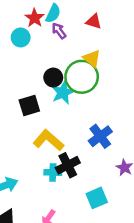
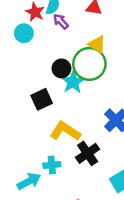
cyan cross: (53, 172) -> (52, 165), moved

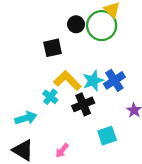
cyan star: (73, 82) -> (93, 81), moved
cyan cross: (52, 165) -> (50, 97), moved, turned 32

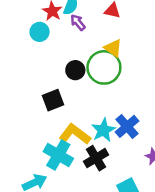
cyan cross: (50, 97) -> (58, 155), size x1.6

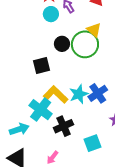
cyan circle: (40, 32) -> (51, 14), moved
black cross: (96, 158) -> (64, 126), moved

